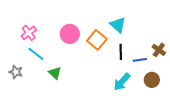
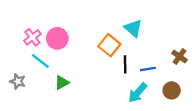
pink circle: (70, 34) -> (57, 38), moved
black line: (121, 52) -> (125, 64), moved
blue line: (140, 60) -> (148, 69), moved
green triangle: (55, 73) -> (62, 83), turned 48

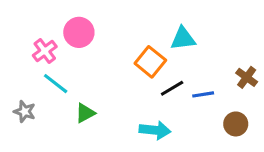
cyan triangle: (133, 28) -> (183, 39), turned -48
pink circle: (57, 38) -> (79, 32), moved
black line: (125, 64) -> (172, 88), turned 60
cyan arrow: (138, 93) -> (155, 130), moved, turned -125

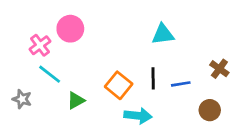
orange square: (150, 62) -> (119, 85), moved
black line: (172, 88) -> (153, 78), turned -60

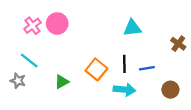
pink cross: (40, 45) -> (33, 26), moved
brown cross: (219, 69) -> (178, 44), moved
cyan line: (50, 74) -> (29, 60), moved
cyan arrow: (138, 116) -> (124, 90), moved

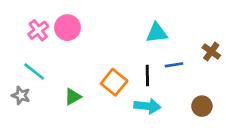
blue line: (147, 68) -> (174, 65), moved

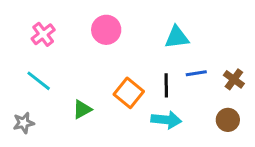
pink circle: (67, 28) -> (106, 30), moved
brown cross: (211, 52) -> (234, 79), moved
gray star: (21, 95) -> (24, 123), moved, turned -30

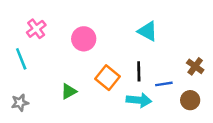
pink circle: (106, 30) -> (84, 39), moved
cyan triangle: (177, 37) -> (148, 31), turned 35
blue line: (196, 73) -> (164, 84), moved
cyan line: (39, 81) -> (21, 59), moved, turned 30

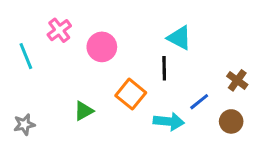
pink cross: (36, 29) -> (59, 30), moved
cyan line: (21, 59) -> (26, 56), moved
black line: (139, 71) -> (164, 68), moved
blue line: (164, 84) -> (199, 102), turned -30

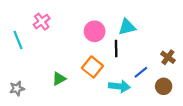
cyan triangle: (179, 38) -> (127, 27), turned -42
pink circle: (102, 47) -> (95, 31), moved

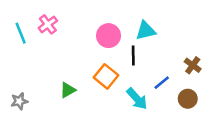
cyan line: (18, 40) -> (21, 33), moved
cyan arrow: (119, 86) -> (137, 99), turned 42

